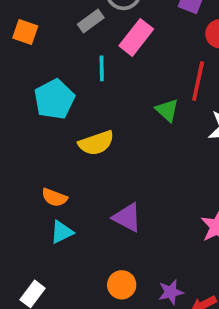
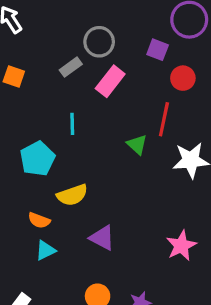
cyan line: (102, 68) -> (72, 124), moved
cyan pentagon: (54, 99) -> (37, 159), moved
yellow semicircle: (96, 143) -> (72, 195), moved

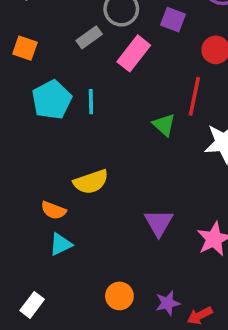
purple square: (158, 50) -> (173, 20), moved
cyan pentagon: (37, 159) -> (52, 100), moved
purple triangle: (102, 238) -> (159, 223), moved, turned 32

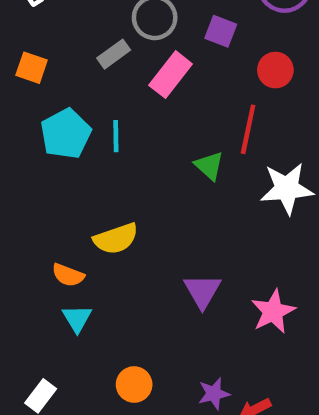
cyan triangle: (61, 244) -> (77, 318), turned -35
orange circle: (119, 296) -> (134, 385), moved

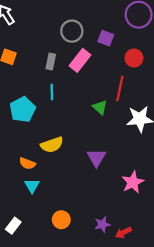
gray rectangle: (114, 54) -> (51, 62), moved, turned -42
cyan pentagon: (66, 134) -> (23, 110), moved
purple triangle: (202, 291) -> (96, 158), moved

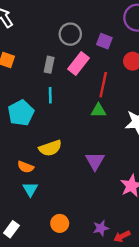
red line: (120, 88) -> (103, 85), moved
green triangle: (100, 107) -> (98, 111), turned -42

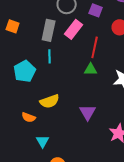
gray rectangle: (49, 65) -> (49, 30), size x1.5
cyan triangle: (30, 189) -> (43, 141), moved

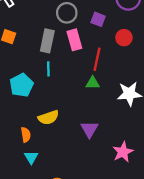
pink rectangle: (74, 29) -> (74, 40), turned -54
orange semicircle: (29, 117) -> (26, 135), turned -120
cyan triangle: (43, 141) -> (31, 157), moved

